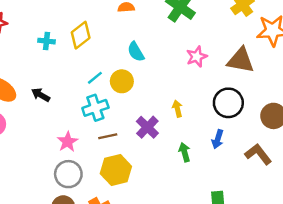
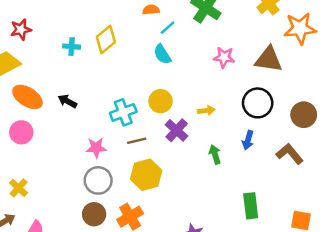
pink star: (197, 57) -> (224, 57), turned 30
cyan line: (95, 78) -> (168, 28), moved
yellow circle: (122, 81) -> (161, 101), moved
yellow arrow: (177, 109) -> (206, 111), turned 98
pink star: (68, 142) -> (96, 148), turned 30

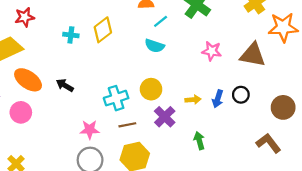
cyan semicircle: (162, 54) -> (155, 46), turned -42
black circle: (258, 103) -> (241, 95), size x0.6
blue arrow: (248, 140) -> (218, 99), moved

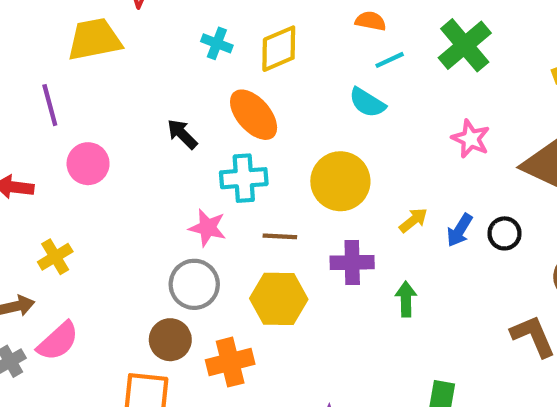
orange ellipse: (28, 80) -> (254, 115), moved
yellow circle: (151, 89) -> (340, 181), size x1.4
cyan cross: (116, 98) -> (244, 178), moved
yellow arrow: (193, 100) -> (413, 220), turned -48
purple cross: (165, 117) -> (352, 262), moved, turned 30

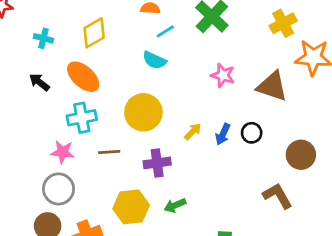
cyan cross: (217, 43) -> (43, 38), moved
black arrow: (182, 134) -> (39, 82), moved
yellow hexagon: (279, 299) -> (131, 207), moved
green arrow: (406, 299) -> (175, 205), moved, turned -105

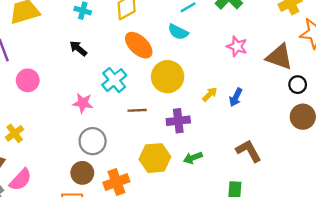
orange ellipse: (83, 77) -> (139, 45), moved
cyan cross: (82, 118) -> (114, 80), turned -30
black circle: (252, 133) -> (298, 85), moved
pink star: (63, 152) -> (83, 103), moved
brown L-shape: (278, 196) -> (249, 151), moved

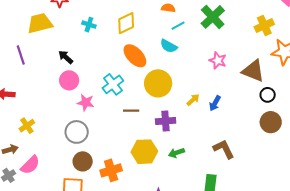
black arrow: (78, 48) -> (66, 57), moved
pink circle: (28, 80) -> (69, 80), moved
gray circle: (93, 141) -> (77, 132), moved

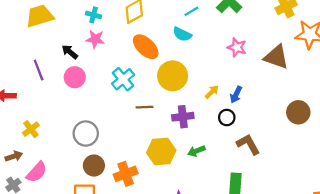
purple line: (21, 55) -> (39, 70), moved
black circle: (268, 95) -> (227, 118), moved
pink star: (86, 103) -> (95, 39), moved

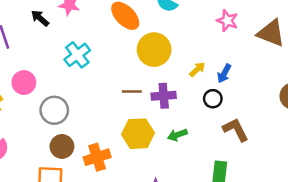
pink circle: (75, 77) -> (24, 83), moved
cyan cross: (123, 79) -> (77, 55), moved
brown line: (145, 107) -> (132, 91), moved

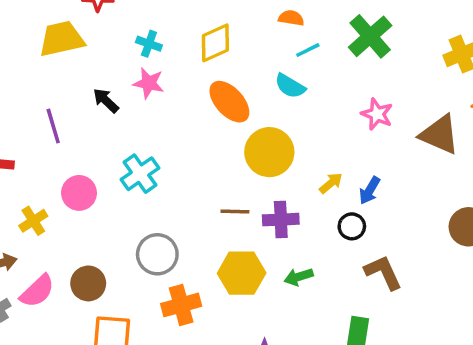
cyan cross: (77, 55) -> (140, 174), moved
gray circle: (54, 110) -> (157, 254), moved
brown circle: (62, 146) -> (88, 283), moved

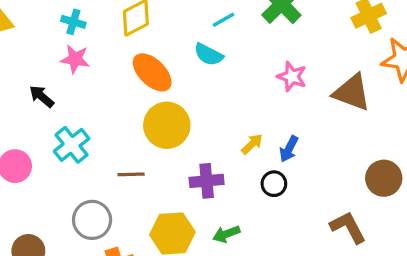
black arrow: (106, 101) -> (42, 96), moved
yellow circle: (269, 152) -> (167, 125), moved
brown line: (235, 212) -> (131, 174), moved
brown L-shape: (383, 272) -> (348, 227), moved

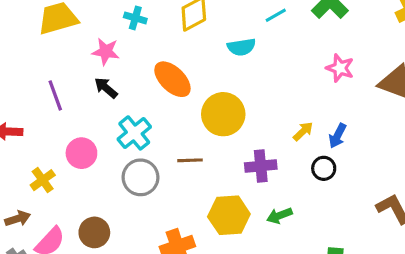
cyan semicircle: (209, 55) -> (241, 47), moved, turned -36
pink star: (75, 59) -> (106, 52), moved
orange ellipse: (152, 72) -> (172, 79), moved
gray circle: (92, 220) -> (141, 177), moved

